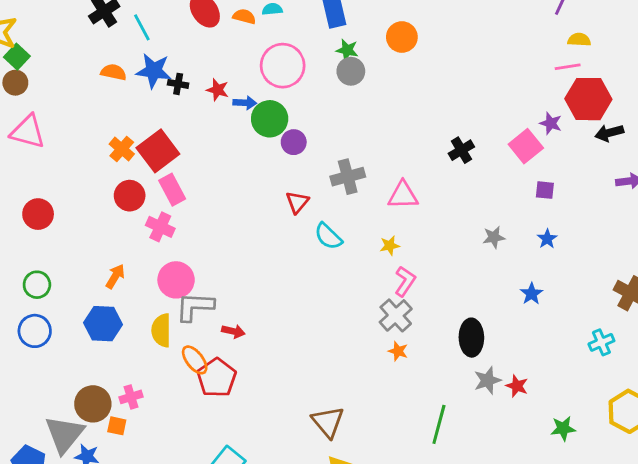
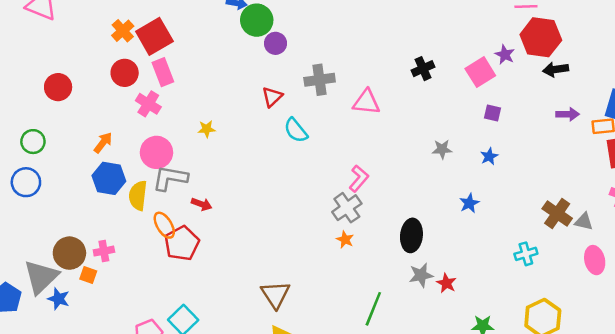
red circle: (38, 214) -> (58, 87), moved
yellow star: (390, 246) -> (207, 129), moved
blue hexagon: (103, 324) -> (109, 178), moved

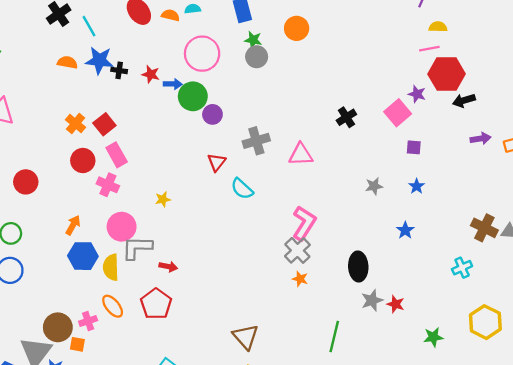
red square: (154, 36) -> (104, 124), size x0.7
pink L-shape: (359, 179) -> (304, 223), size x1.4
orange ellipse: (164, 225) -> (113, 306), moved

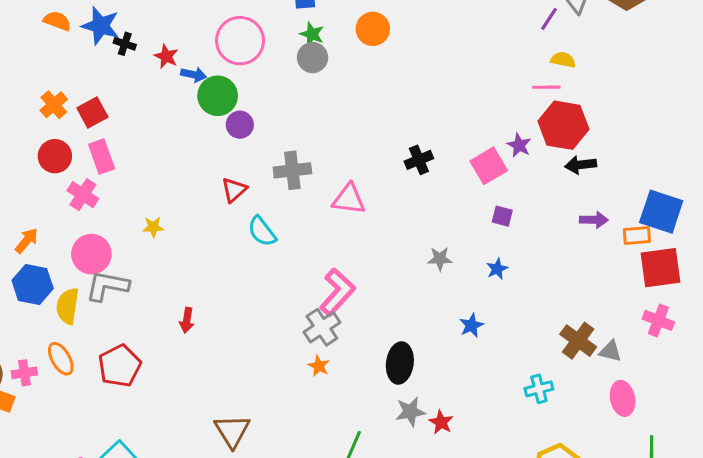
red arrow: (168, 267) -> (187, 320), moved, turned 78

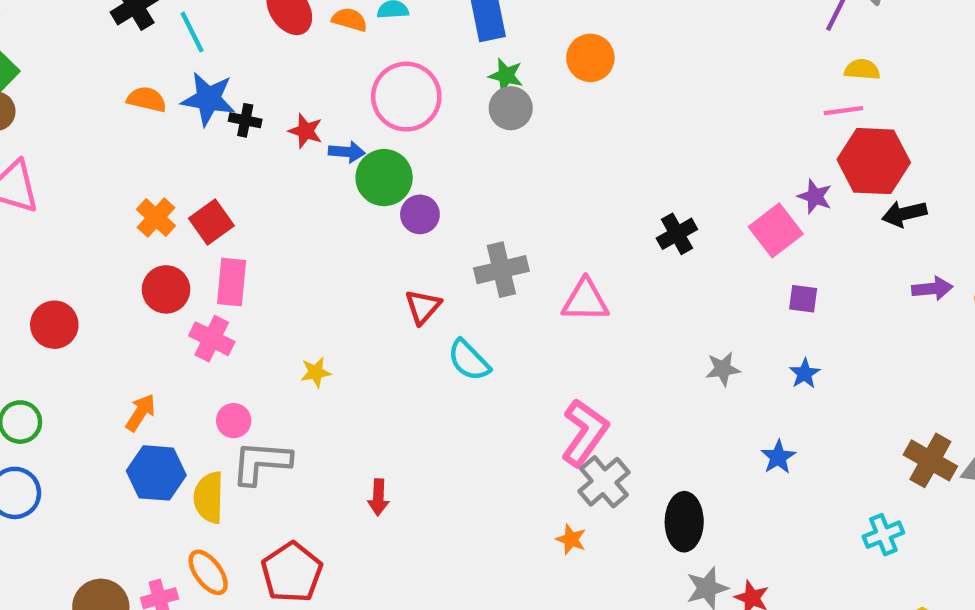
pink rectangle: (102, 156) -> (232, 282), turned 32
pink circle: (91, 254) -> (234, 421), size x0.6
gray cross: (322, 327) -> (604, 482), moved

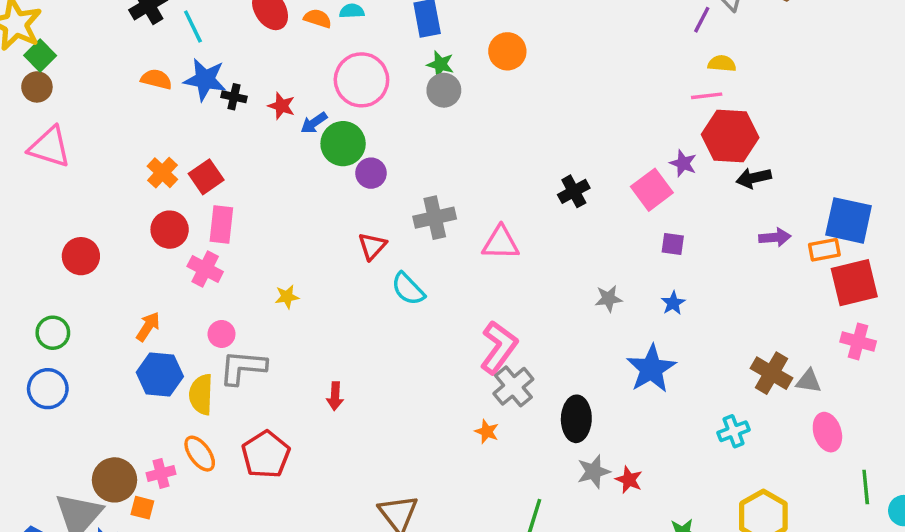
blue arrow: (347, 152) -> (314, 123), turned 140
blue star: (778, 457) -> (651, 369), size x1.8

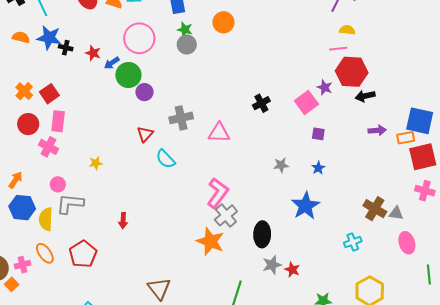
orange star: (487, 432) -> (210, 241), size x2.0
orange square: (142, 508) -> (12, 284), turned 32

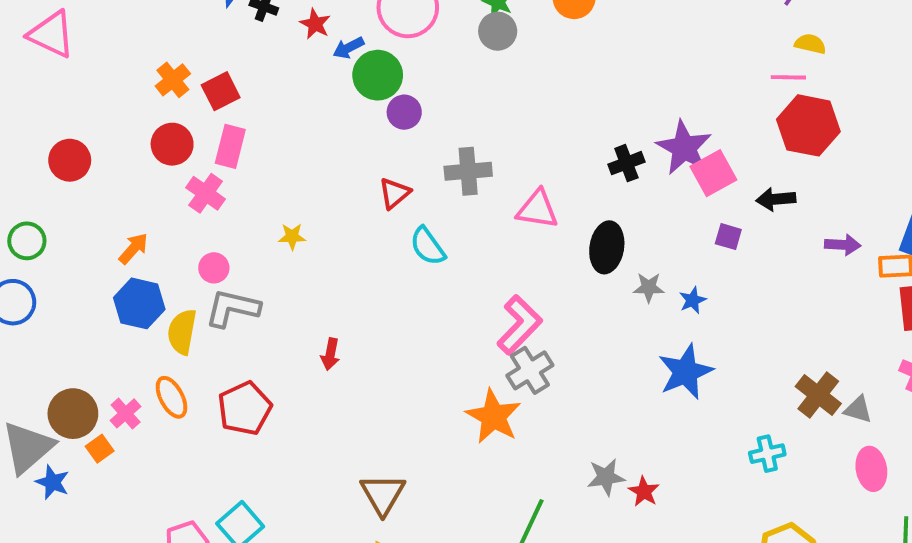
purple star: (325, 87) -> (684, 148), moved, size x1.8
black arrow: (365, 96) -> (776, 199), moved
blue star: (318, 168) -> (693, 300), moved
black ellipse: (262, 234) -> (607, 247), moved
pink cross: (23, 265) -> (126, 413), turned -35

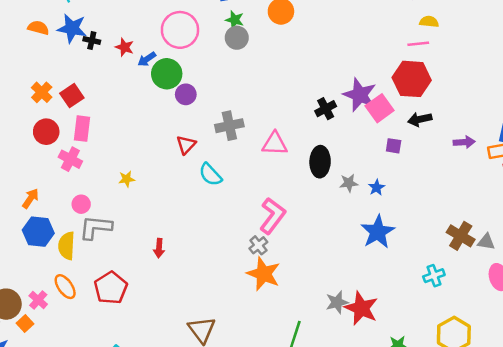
red hexagon: (808, 125) -> (412, 79), moved
gray cross: (530, 370) -> (258, 245), moved, size x0.7
red star: (644, 492) -> (361, 308), size x1.8

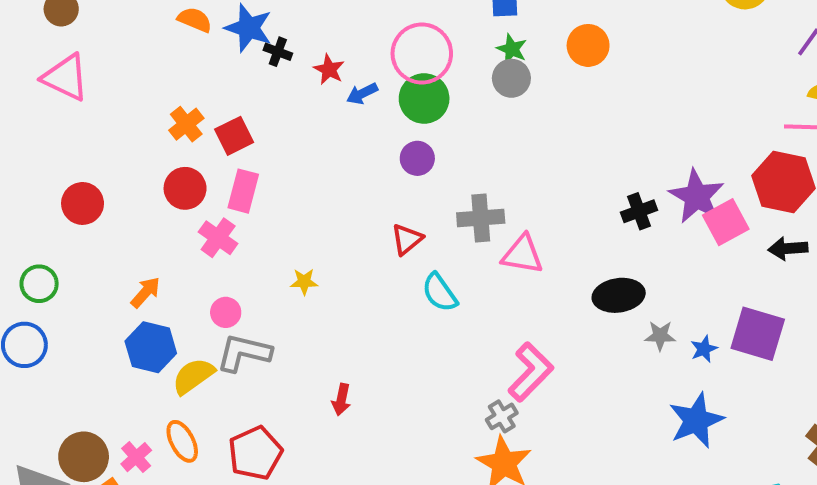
green circle: (167, 74) -> (424, 98), moved
pink triangle: (275, 144) -> (523, 254), moved
purple square: (394, 146) -> (758, 334), moved, size x2.0
black ellipse: (320, 162) -> (619, 295), turned 72
yellow semicircle: (67, 246) -> (193, 376), turned 44

